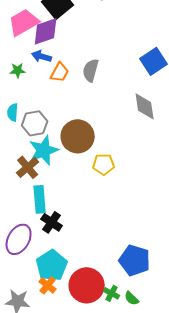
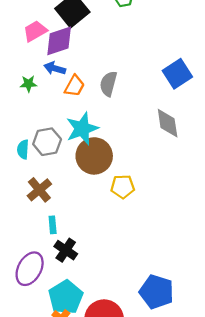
pink trapezoid: (24, 22) -> (35, 31), size x0.7
cyan semicircle: (13, 112) -> (23, 149), moved
cyan star: (44, 150) -> (82, 129), moved
cyan rectangle: (40, 199) -> (53, 225), size x0.6

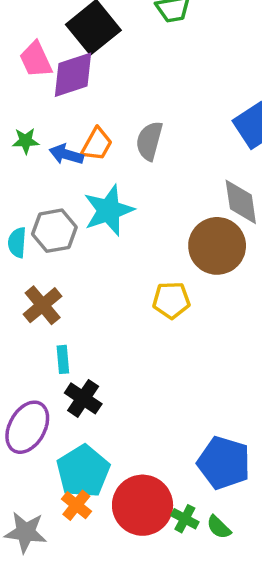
pink trapezoid: (35, 31) -> (36, 60), turned -85
blue arrow: (55, 68) -> (66, 154), moved
brown circle: (94, 156) -> (217, 246), moved

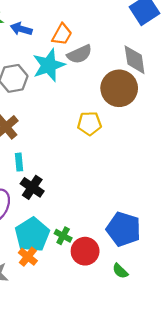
gray semicircle: (149, 141) -> (80, 54), moved, turned -130
orange trapezoid: (97, 144) -> (62, 34), moved
red circle: (143, 505) -> (85, 251), moved, size x0.7
green cross: (185, 519) -> (63, 236), moved

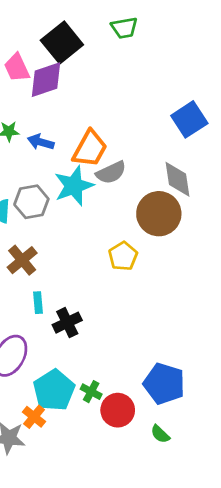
orange trapezoid: (62, 34) -> (90, 149), size x1.4
yellow pentagon: (89, 124) -> (123, 256), turned -30
black cross: (32, 187) -> (67, 323), moved, turned 30
orange cross: (28, 257) -> (34, 417), moved

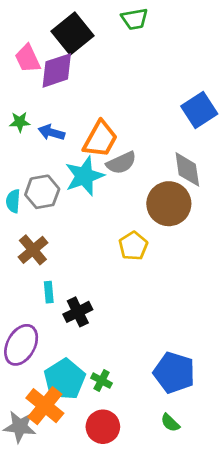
red circle: (118, 410) -> (103, 427), moved
orange cross: (34, 417) -> (45, 406), size x1.6

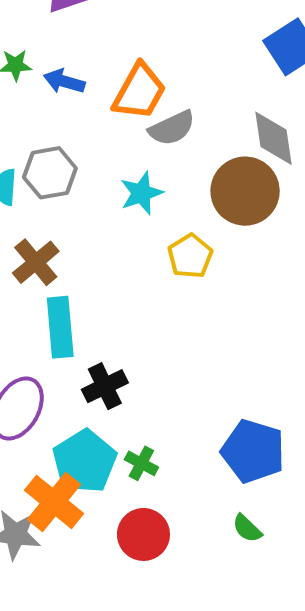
cyan star: (84, 176) -> (141, 193), moved, size x0.7
cyan rectangle: (49, 292) -> (60, 327), size x1.8
black cross: (78, 312) -> (105, 386), moved

